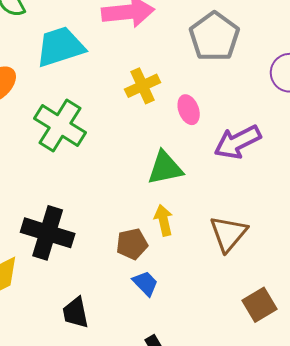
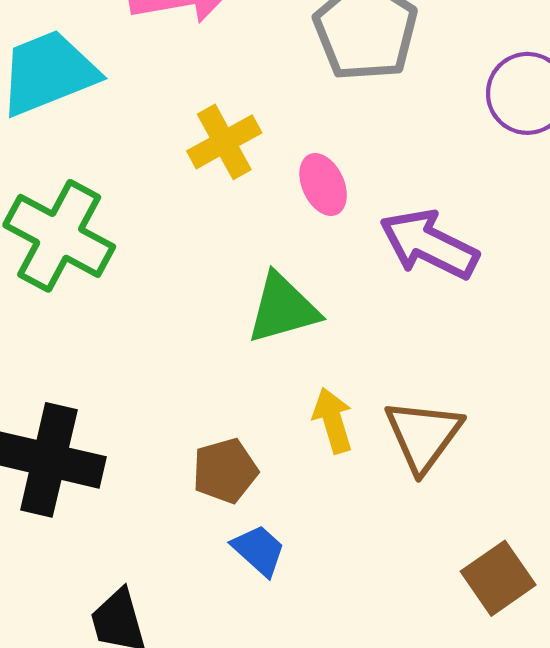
purple arrow: (237, 142) -> (429, 244), turned 57
yellow arrow: (164, 220) -> (333, 420), moved

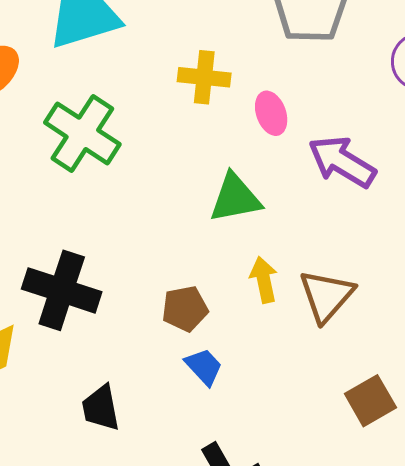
yellow cross: (224, 142) -> (204, 77), turned 30

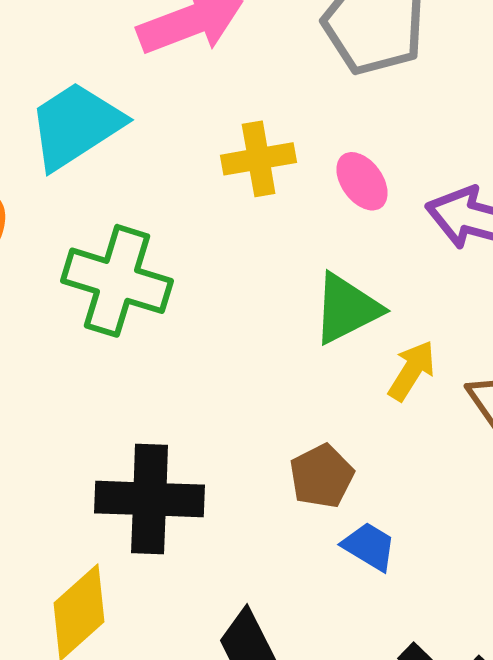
yellow arrow: (264, 280) -> (412, 371), moved, turned 60

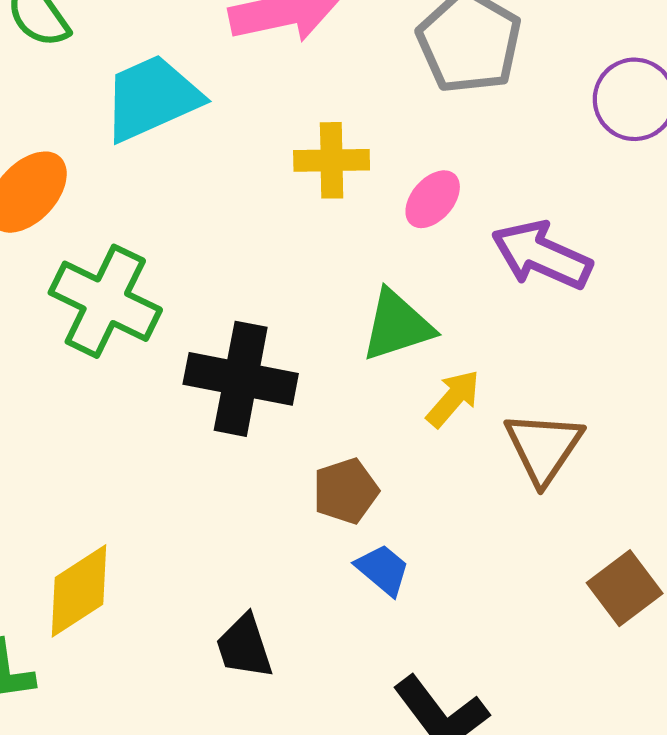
pink ellipse: (362, 181) -> (433, 199), turned 68
green cross: (117, 281) -> (105, 301), moved
black cross: (150, 499) -> (241, 379), moved

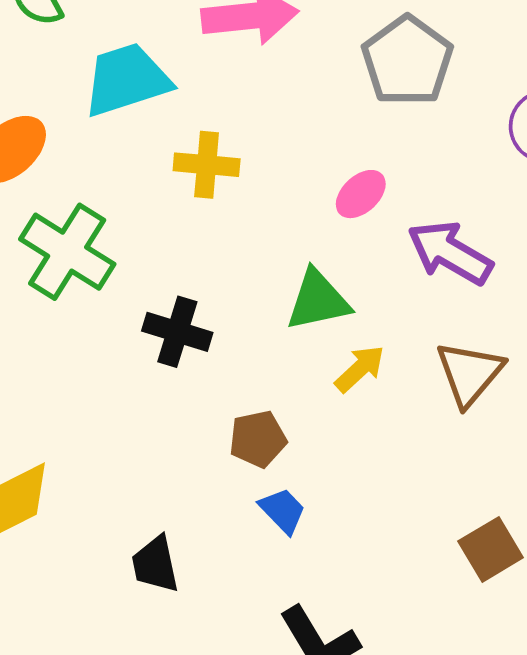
yellow cross: (332, 160) -> (207, 165), moved
black cross: (241, 379) -> (177, 332), size x0.7
brown triangle: (544, 447) -> (470, 373), moved

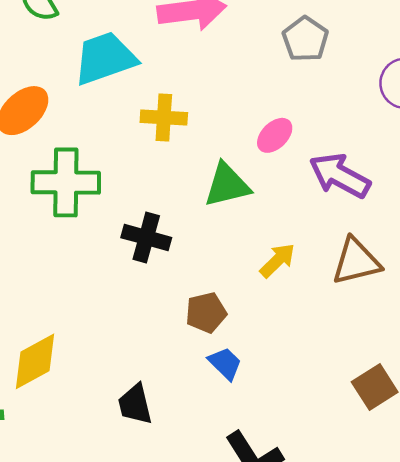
gray pentagon: (407, 61) -> (305, 39), size x0.7
green cross: (67, 252) -> (66, 182), turned -30
green triangle: (318, 300) -> (227, 185), moved
brown triangle: (470, 373) -> (356, 261), turned 38

